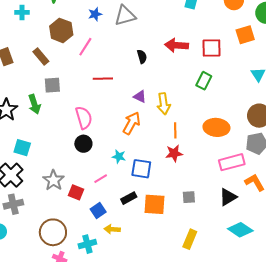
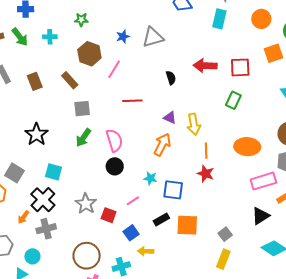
green arrow: (34, 104) -> (83, 138), moved, turned 54
red star: (174, 153) -> (206, 174), turned 30
gray square: (189, 197) -> (225, 234), moved, turned -32

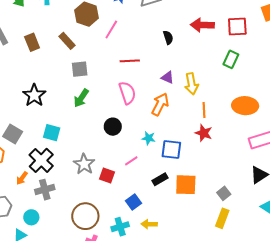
pink semicircle: (114, 140) -> (127, 93), moved
blue square: (131, 233) -> (134, 202), moved
yellow arrow: (146, 251) -> (149, 224), moved

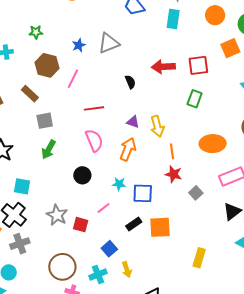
gray square: (224, 193) -> (196, 193), moved
yellow arrow: (149, 224) -> (127, 270), turned -105

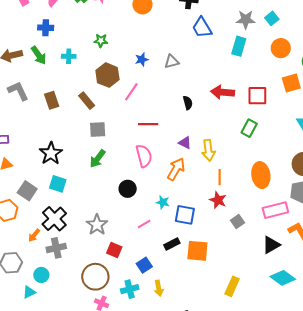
gray triangle: (109, 43) -> (172, 62), size x0.7
orange ellipse: (213, 144) -> (261, 175), turned 75
cyan square: (22, 186) -> (58, 184), moved
red square: (81, 225) -> (114, 250), moved

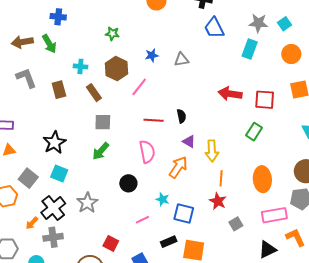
cyan cross: (69, 56) -> (80, 66), moved
black semicircle: (188, 103) -> (181, 116), moved
gray star: (97, 225) -> (87, 203), moved

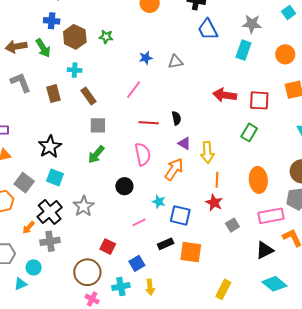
cyan square: (284, 24) -> (289, 12), moved
brown hexagon: (117, 69) -> (75, 37), moved

